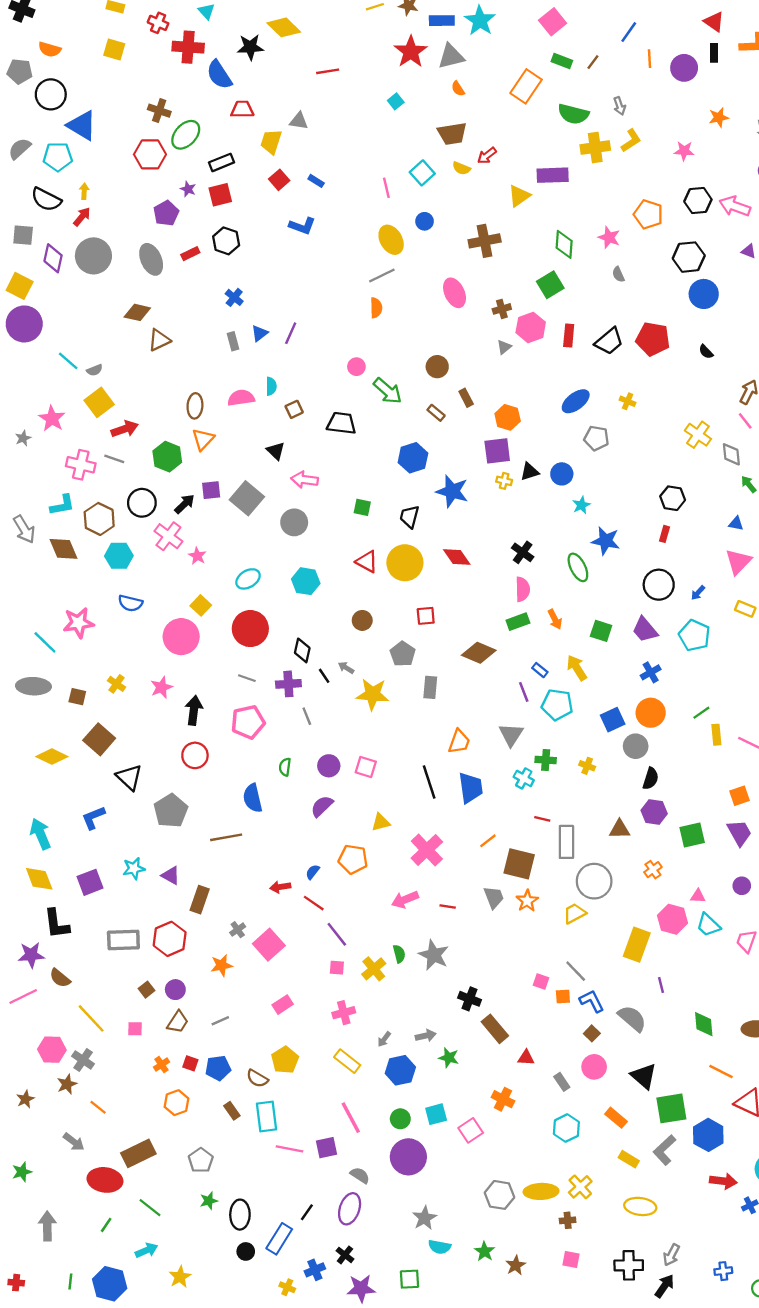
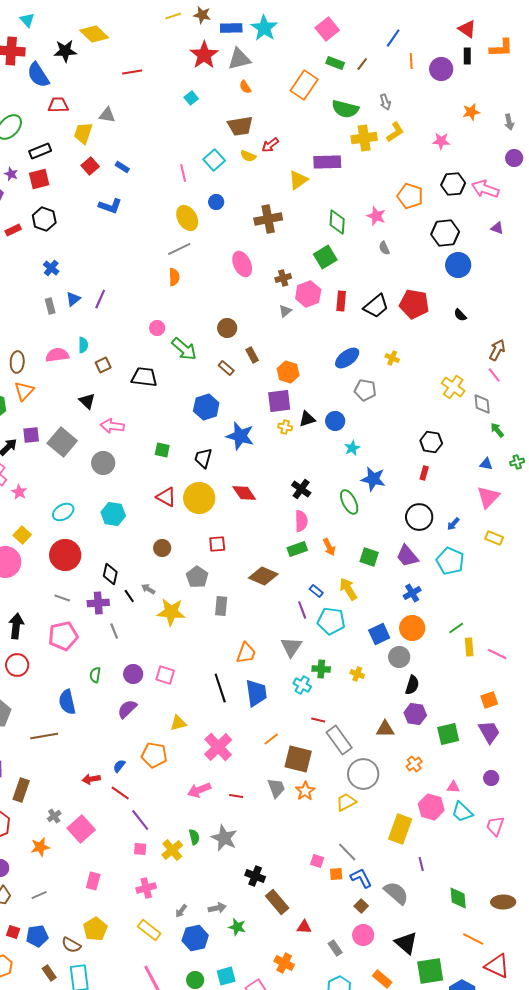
gray rectangle: (566, 842) -> (339, 740), turned -36
pink rectangle: (283, 1005) -> (93, 881), turned -42

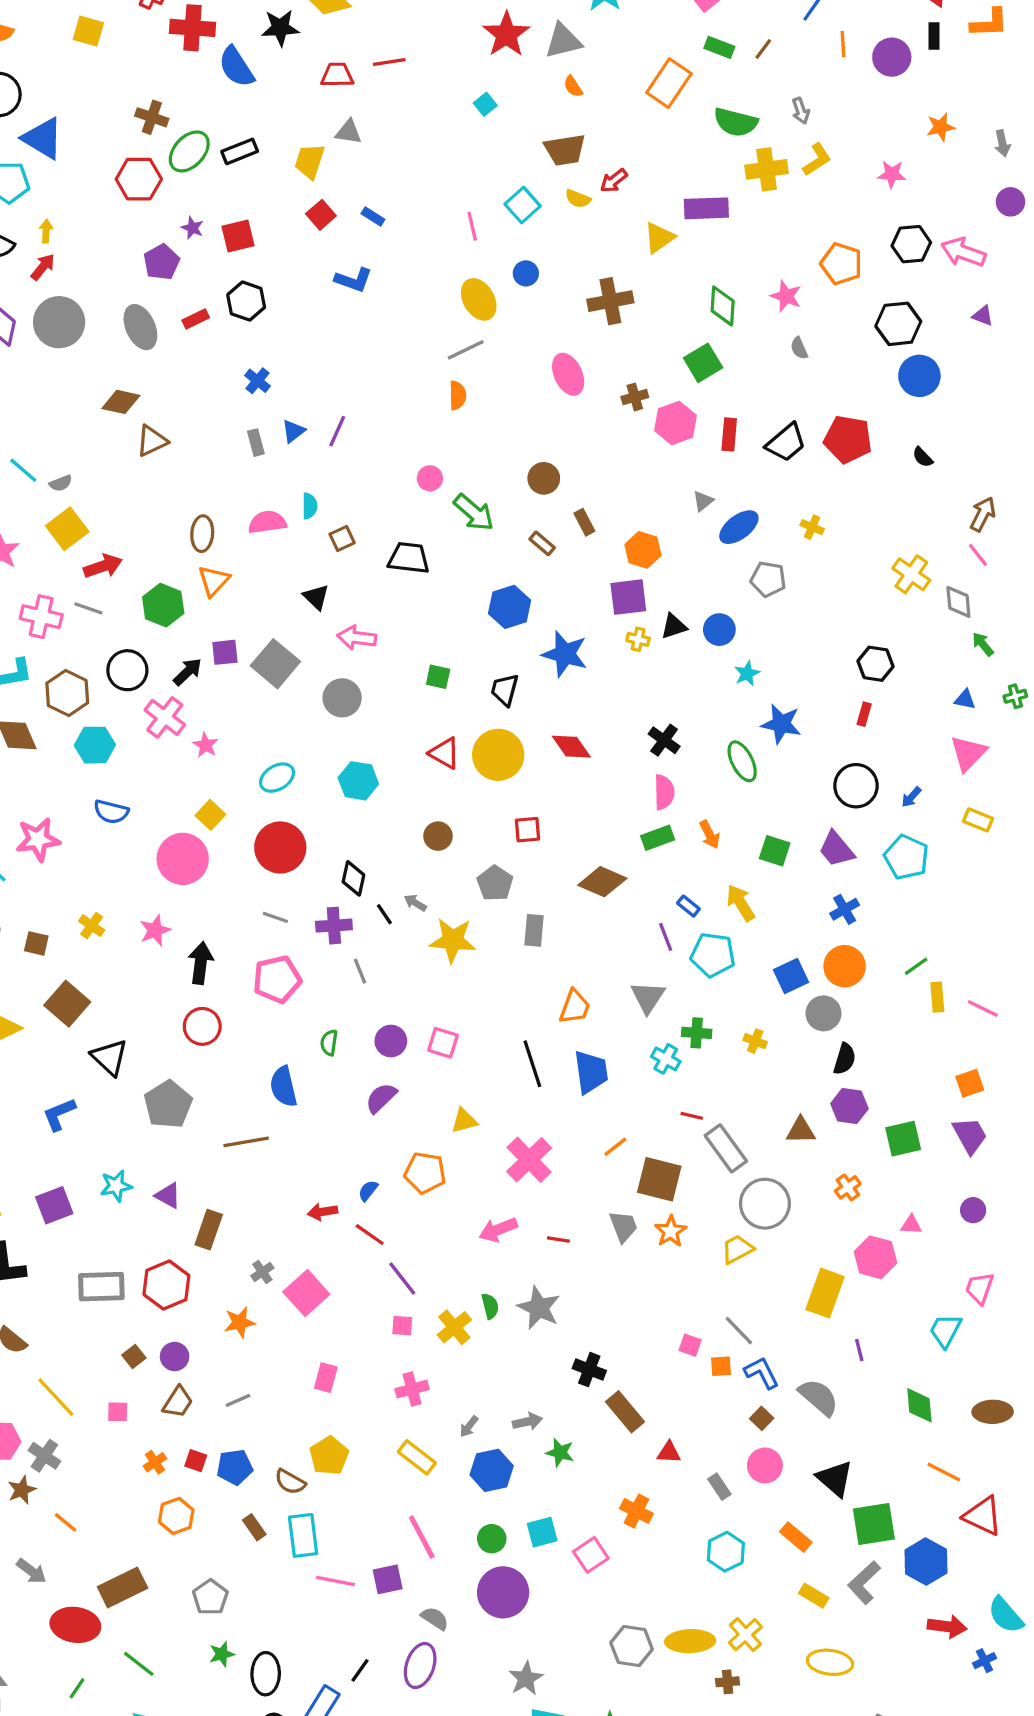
red trapezoid: (58, 105) -> (337, 75), moved
black rectangle: (40, 151) -> (240, 151), moved
gray triangle: (285, 311) -> (703, 501), moved
cyan trapezoid: (462, 812) -> (945, 1331), moved, turned 75

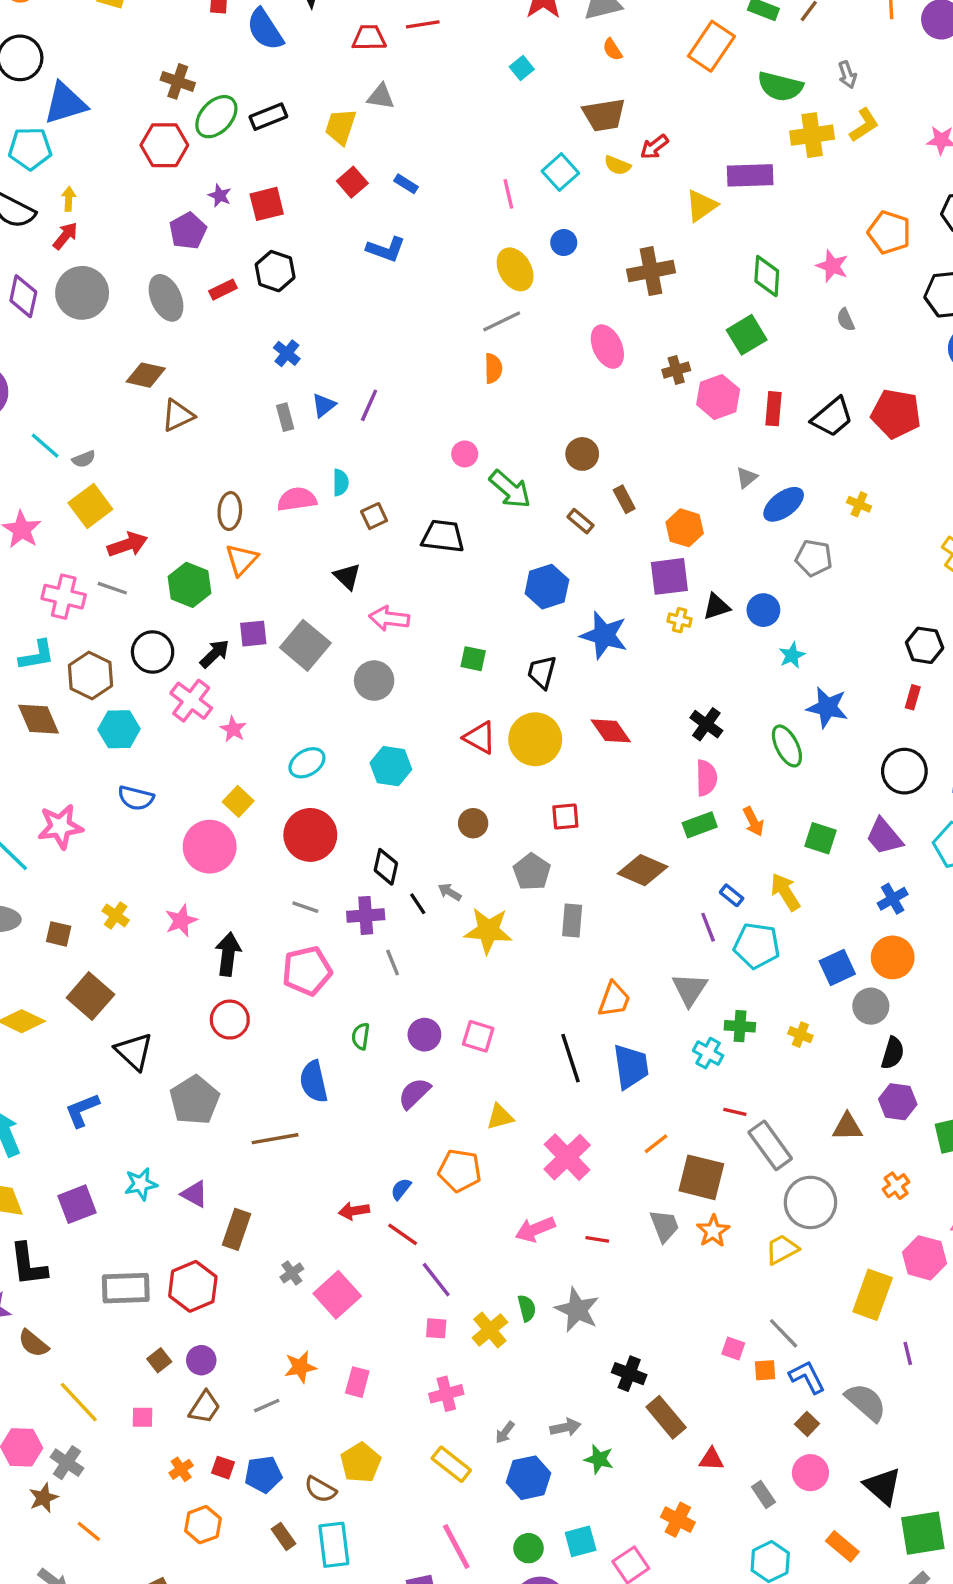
blue triangle: (43, 138) -> (65, 103), turned -48
orange star: (240, 1322) -> (300, 1367), moved

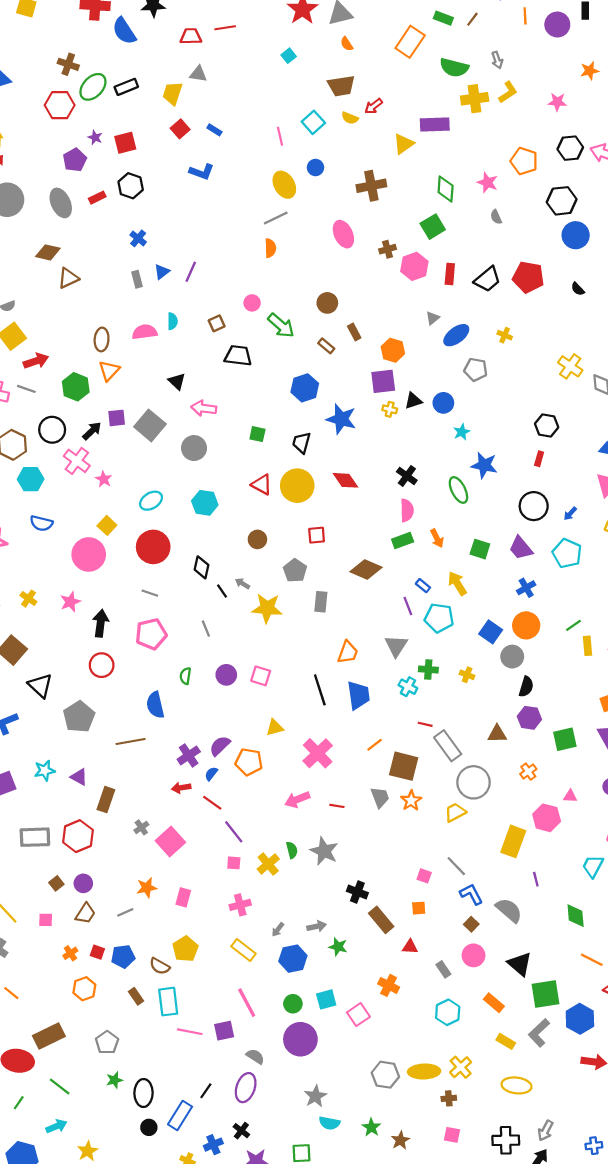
brown square: (374, 516) -> (217, 323), moved
purple cross: (366, 915) -> (189, 755), moved, turned -30
blue square: (837, 968) -> (491, 632), turned -30
purple semicircle: (414, 1093) -> (220, 746), moved
orange square: (765, 1370) -> (419, 908), moved

